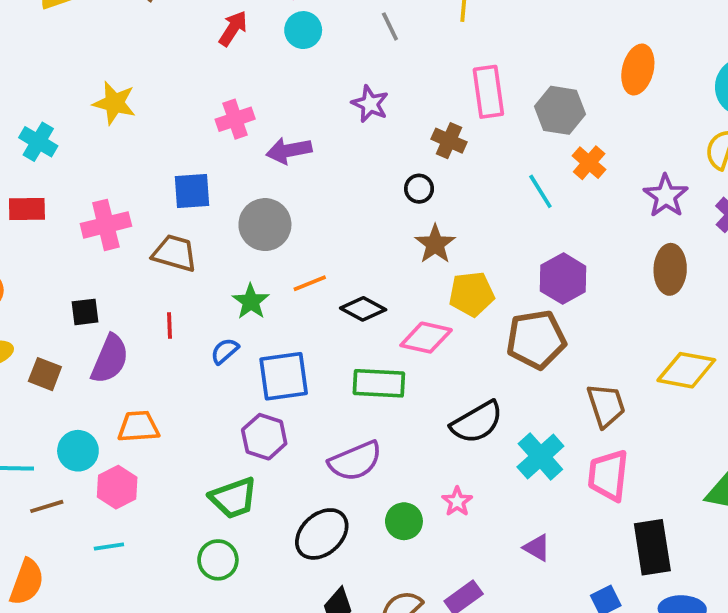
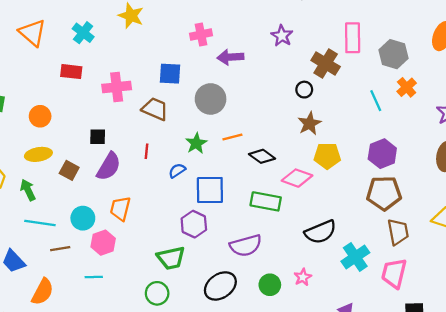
brown cross: (449, 141) -> (326, 64), size x1.4
brown pentagon: (536, 340) -> (384, 193), moved
orange trapezoid: (138, 427) -> (120, 209), turned -80

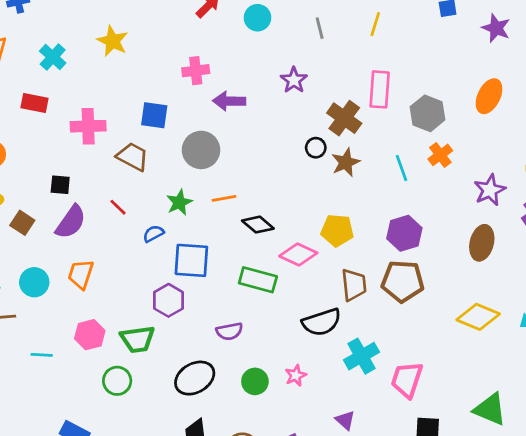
brown star: (309, 124) -> (346, 162), moved
red line: (146, 151) -> (118, 207), turned -56
brown trapezoid: (398, 232) -> (354, 285), moved
pink hexagon: (103, 243) -> (90, 335), moved
purple semicircle: (246, 245) -> (229, 331), size x0.7

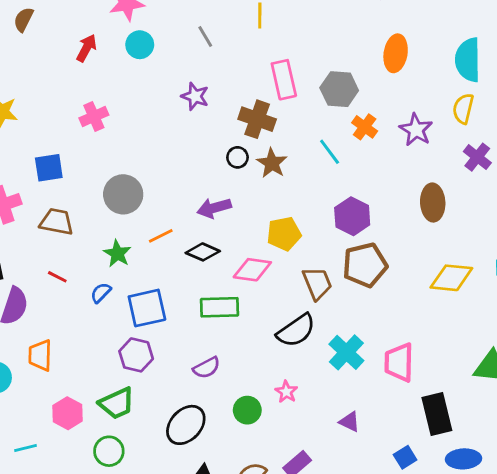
purple arrow: (229, 101) -> (214, 208), moved
blue square: (154, 115) -> (49, 168), moved
purple star: (490, 190) -> (416, 130), moved

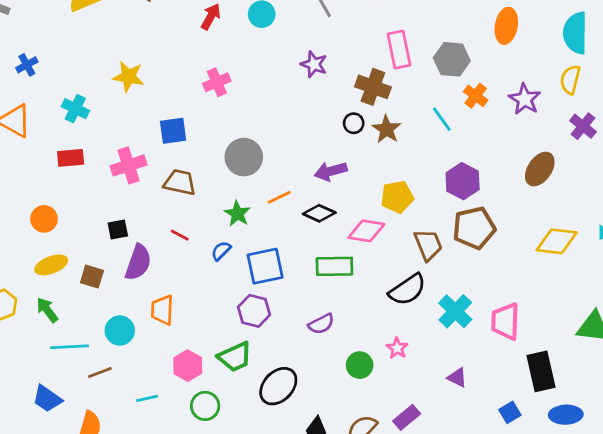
brown ellipse: (433, 202) -> (540, 169), turned 36
black ellipse: (186, 425) -> (278, 386), moved
green circle: (109, 451) -> (205, 406), moved

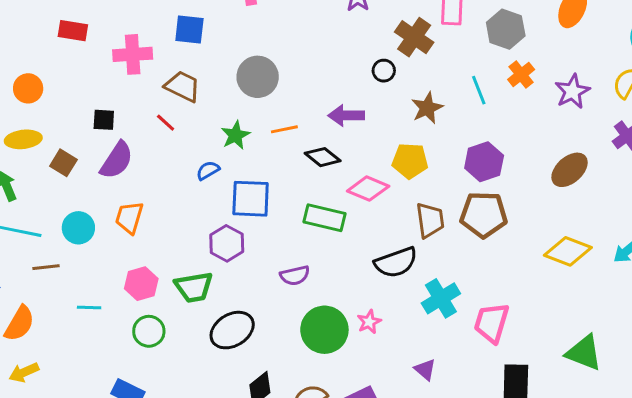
brown star: (386, 129) -> (427, 108), moved
red line: (180, 235) -> (166, 123), moved
green circle: (360, 365) -> (324, 330), size x1.6

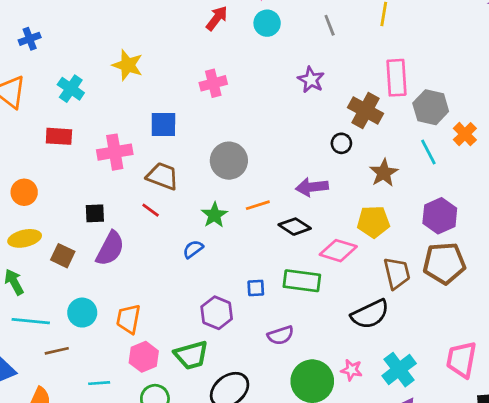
gray hexagon: (506, 29) -> (431, 107), moved
blue square: (251, 199) -> (256, 288), moved, size x0.5
orange trapezoid: (129, 217) -> (128, 319), moved
cyan cross: (441, 298) -> (399, 370), moved
pink star: (369, 322) -> (352, 370), turned -30

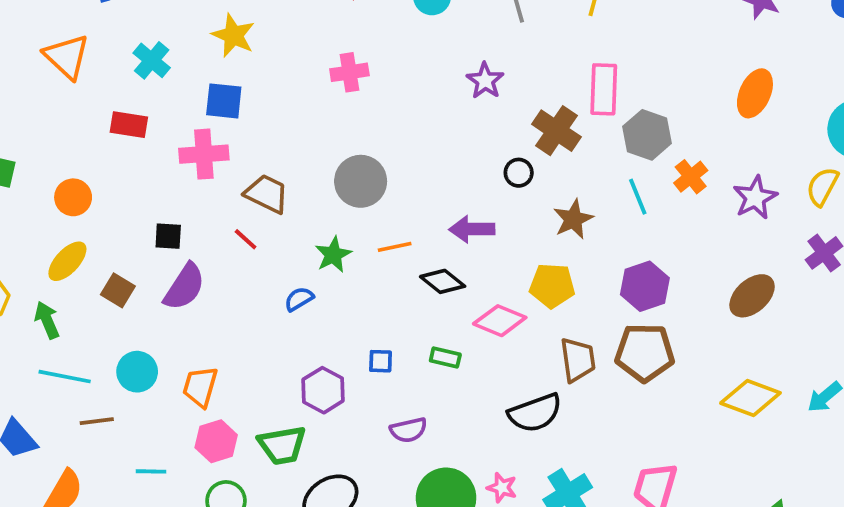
blue square: (163, 125) -> (224, 101), moved
yellow ellipse: (25, 238) -> (67, 261), turned -40
green rectangle: (302, 281) -> (445, 357), size x0.6

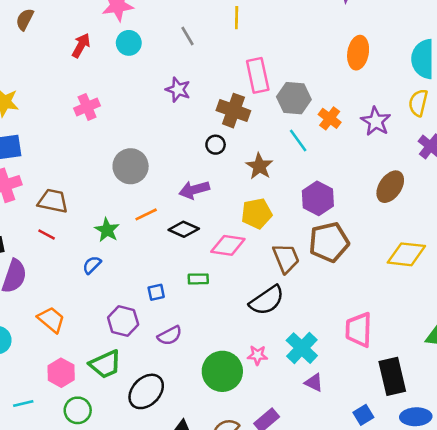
gray circle: (361, 181) -> (131, 166), moved
orange trapezoid: (200, 387) -> (51, 320), moved, turned 128
purple semicircle: (409, 430) -> (170, 336), moved

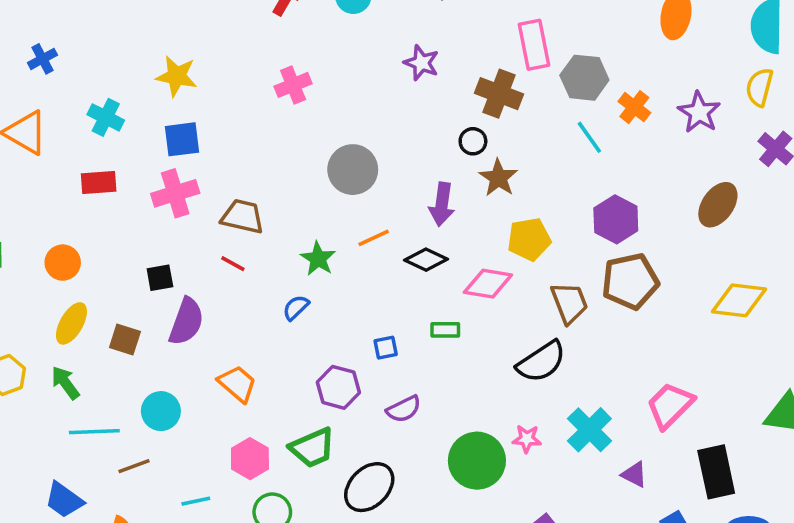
brown star: (259, 166) -> (498, 178), moved
purple arrow: (194, 190) -> (442, 204), turned -68
pink trapezoid: (359, 330) -> (670, 405), turned 42
purple triangle: (314, 383) -> (634, 474), moved

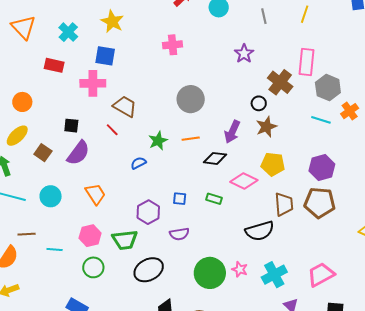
cyan line: (589, 137) -> (321, 120), turned -54
black diamond: (426, 260) -> (215, 158), turned -35
brown line: (134, 466) -> (27, 234), moved

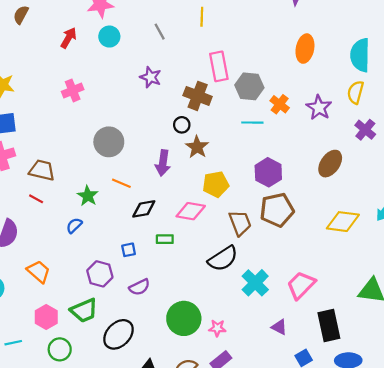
orange line: (191, 139) -> (121, 183), turned 48
black diamond: (215, 158) -> (144, 209), moved
pink star: (240, 269) -> (217, 328), moved
cyan cross: (274, 275) -> (255, 283), moved

